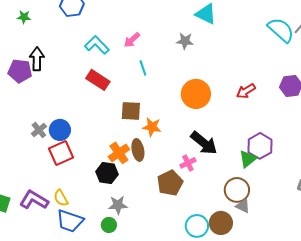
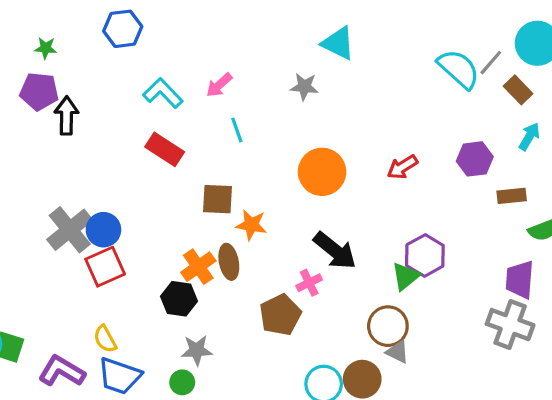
purple pentagon: (20, 71) -> (39, 91), moved
gray cross: (39, 130) -> (70, 230), size x1.8
purple L-shape: (34, 200) -> (62, 371), moved

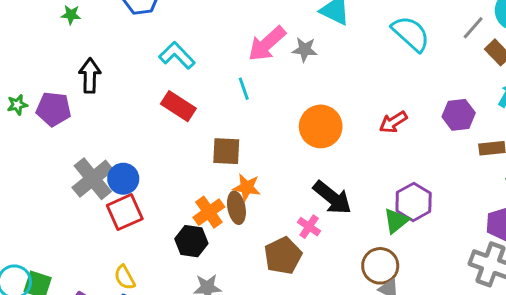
cyan semicircle: (459, 69) -> (411, 34), moved
pink arrow: (219, 85) -> (267, 44), moved, size x1.6
purple pentagon: (39, 91) -> (54, 109), moved
orange star: (251, 225) -> (247, 187), moved
pink cross: (309, 283) -> (309, 227), turned -30

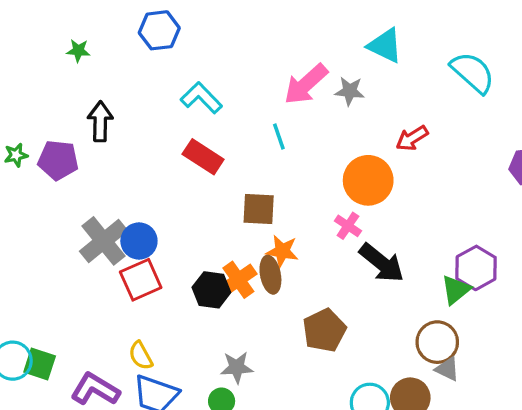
red arrow: (393, 122) -> (412, 138), moved
pink cross: (309, 227) -> (348, 226), moved
black hexagon: (191, 241) -> (211, 290), moved

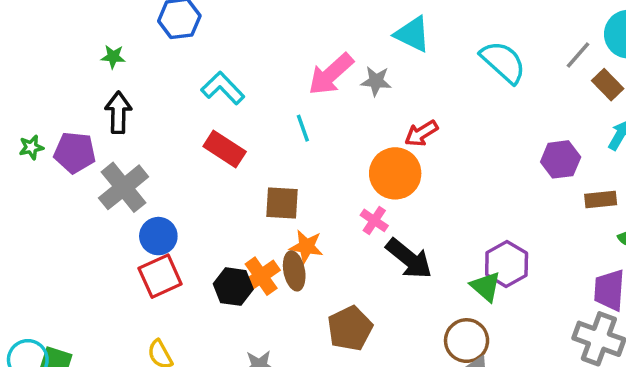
green star: (78, 51) -> (113, 57), moved
red arrow: (412, 138) -> (421, 133), moved
gray cross: (104, 241) -> (124, 187), moved
green triangle: (456, 290) -> (486, 287), turned -40

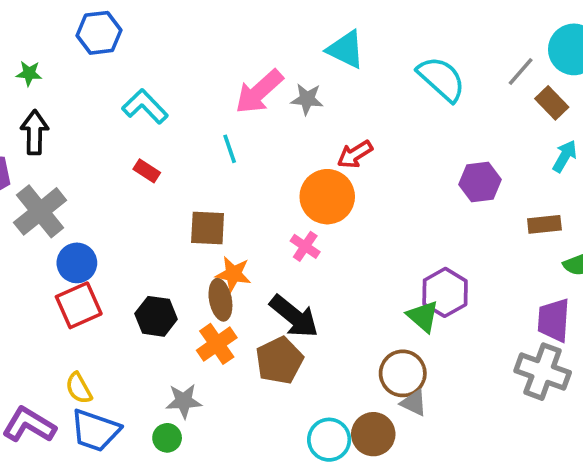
red rectangle: (225, 149) -> (147, 171), size x0.6
purple hexagon: (561, 159) -> (480, 182), moved
black arrow: (409, 259) -> (294, 316), moved
orange cross: (261, 276) -> (217, 344), moved

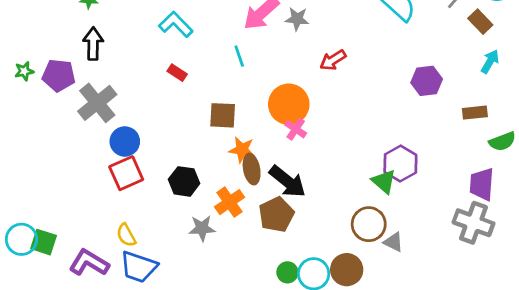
orange circle: (327, 197) -> (289, 104), moved
brown ellipse: (220, 300) -> (252, 169), moved
gray star: (184, 401) -> (202, 228), moved
gray triangle: (414, 403) -> (394, 242), moved
green circle: (167, 438) -> (287, 272), moved

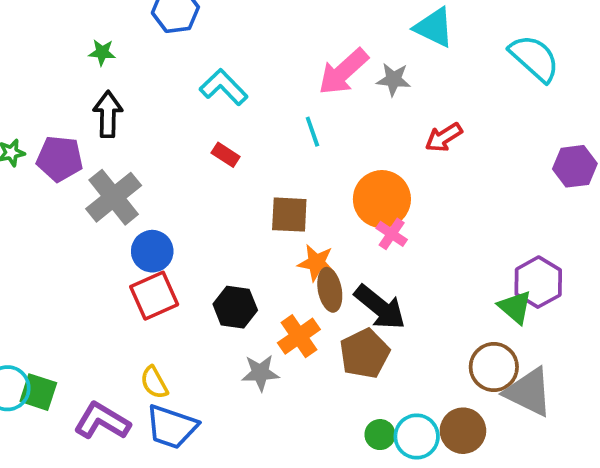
gray triangle: (394, 242) -> (529, 392), size x1.8

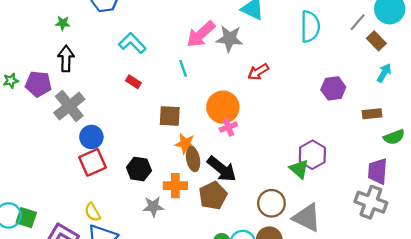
cyan semicircle: (534, 58) -> (310, 27), turned 48
gray star: (393, 79) -> (229, 39), size x1.4
pink cross: (392, 234) -> (228, 127), turned 35
orange cross: (299, 336) -> (175, 186), turned 35
brown circle: (494, 367) -> (271, 203), moved

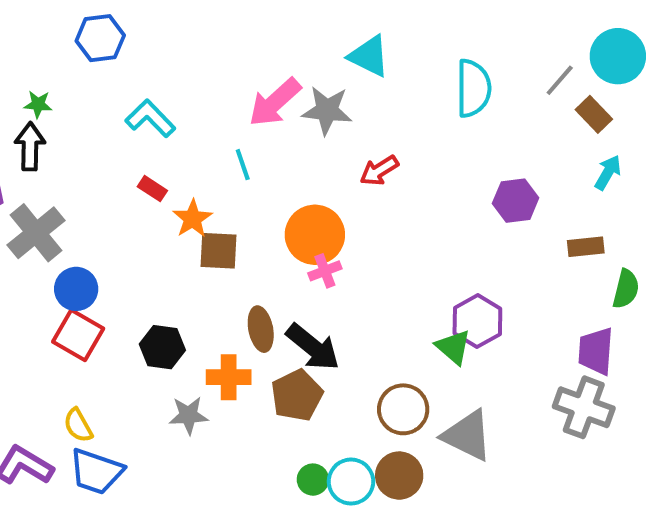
green star: (63, 23) -> (38, 104), moved
green semicircle: (394, 137) -> (626, 289), turned -55
orange star: (185, 144) -> (192, 219), moved, turned 30
red square: (93, 162) -> (78, 335), turned -36

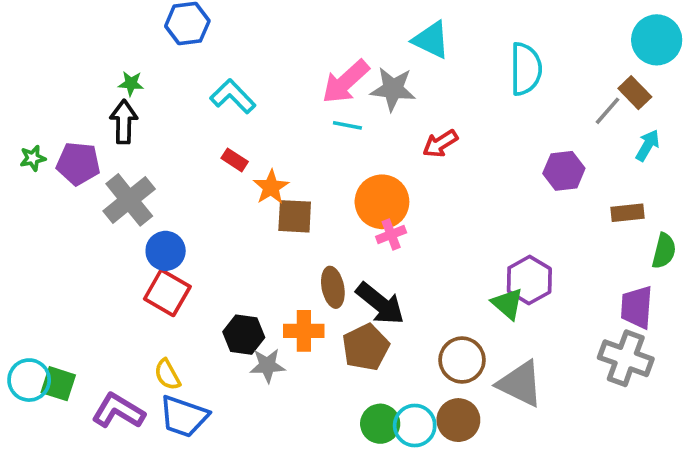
gray line: (560, 80) -> (608, 111), moved
cyan line: (243, 165) -> (347, 125), moved, turned -60
black hexagon: (162, 347) -> (244, 335), moved
green circle: (313, 480) -> (380, 424), size x1.4

